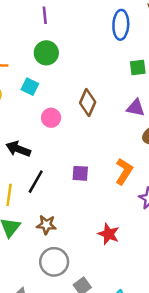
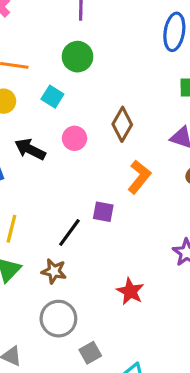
black arrow: (18, 149) -> (30, 149), moved
orange L-shape: (124, 171) -> (139, 177), moved
black line: (36, 182) -> (69, 232), moved

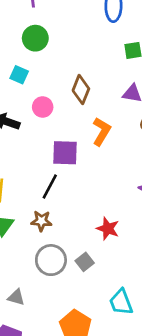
purple square: (103, 212) -> (65, 153), moved, size x1.5
gray square: (90, 353) -> (85, 262), moved

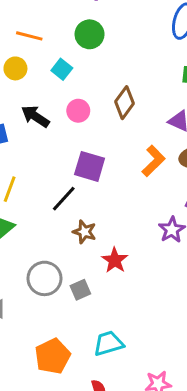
orange L-shape: (101, 132) -> (153, 161), moved
brown star: (41, 221) -> (84, 232), moved
cyan trapezoid: (121, 302) -> (108, 343), turned 80

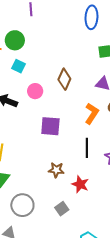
green circle: (90, 34) -> (15, 40), moved
black line: (64, 199) -> (87, 148), moved, turned -30
gray circle: (44, 278) -> (22, 205), moved

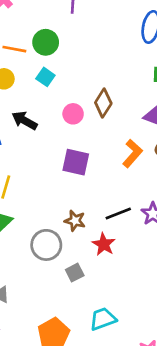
pink circle: (35, 91) -> (73, 114), moved
black line: (87, 148) -> (118, 214), moved, turned 60
gray circle: (22, 205) -> (46, 245), moved

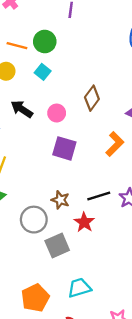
pink circle: (73, 114) -> (57, 113), moved
gray square: (75, 273) -> (57, 245), size x1.5

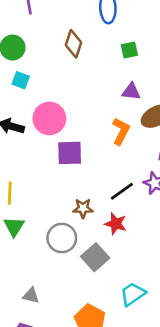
brown diamond: (92, 98) -> (73, 44), moved
pink circle: (57, 113) -> (49, 118), size x1.6

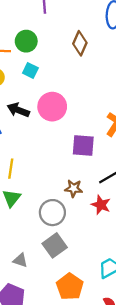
purple square: (70, 153) -> (83, 146), moved
gray square: (95, 257) -> (55, 245), moved

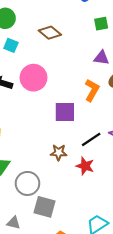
brown diamond: (80, 43) -> (50, 33), moved, turned -70
gray circle: (52, 213) -> (27, 183), moved
gray square: (55, 245) -> (45, 207), turned -35

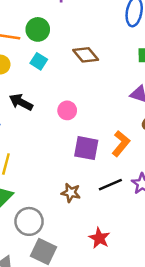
pink circle: (34, 78) -> (67, 110), moved, size x0.6
orange L-shape: (92, 90) -> (121, 143), moved
red star: (85, 166) -> (99, 238), moved

